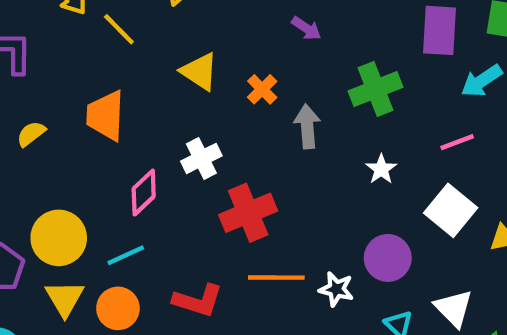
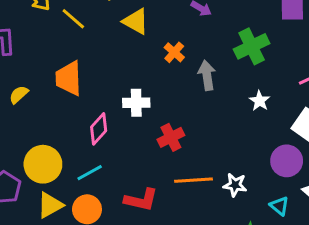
yellow triangle: (199, 71) -> (136, 21), moved
white cross: (201, 158) -> (136, 103), turned 30
red cross: (248, 213) -> (171, 137), size x0.7
purple circle: (388, 258) -> (287, 161), moved
yellow triangle: (65, 298) -> (50, 205), turned 36

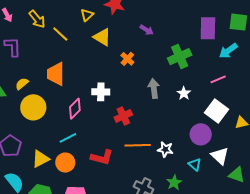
gray arrow: (207, 75) -> (154, 88), moved
yellow circle: (43, 164) -> (33, 107), moved

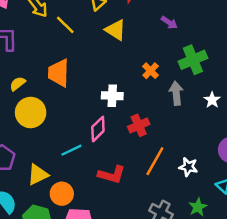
green cross: (180, 57) -> (193, 60), moved
orange cross: (127, 59) -> (151, 71), moved
pink diamond: (75, 109) -> (98, 129), moved
orange line: (138, 145) -> (155, 161), turned -60
orange circle: (65, 163) -> (62, 194), moved

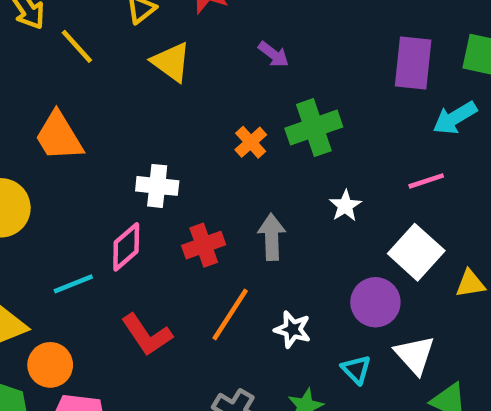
orange cross: (151, 71) -> (251, 142), moved
orange trapezoid: (59, 73) -> (59, 136), turned -36
gray arrow: (176, 93) -> (272, 237), moved
red L-shape: (112, 175) -> (147, 335), turned 36

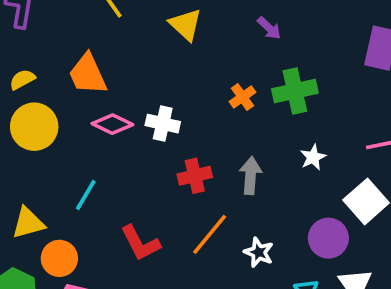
pink diamond: (126, 247) -> (112, 124), moved, turned 60
cyan line: (73, 284) -> (86, 195), turned -44

